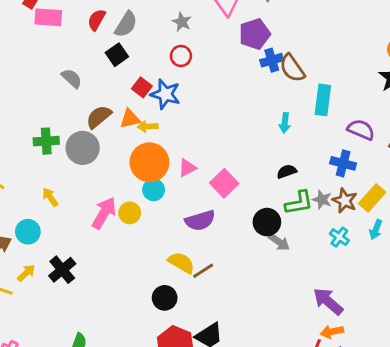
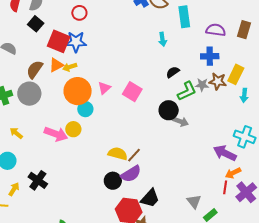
red square: (142, 87) -> (59, 41), size x1.6
pink arrow: (104, 213) -> (56, 134), turned 95
purple semicircle: (200, 221) -> (131, 174), moved
cyan cross: (339, 237) -> (245, 137), moved, size x1.5

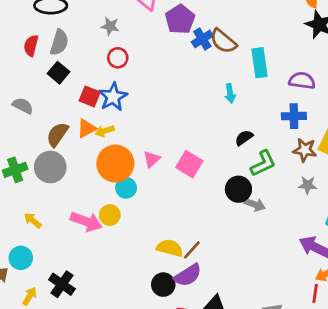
red square: (59, 41) -> (90, 96), size x0.7
blue star: (76, 42) -> (113, 97), turned -30
gray star: (202, 85) -> (308, 185), moved

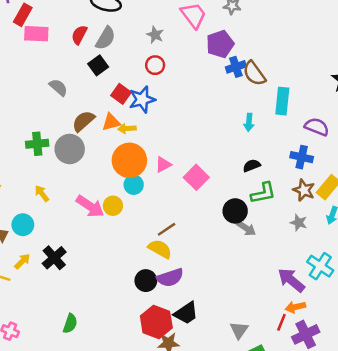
brown line: (192, 250) -> (167, 229), moved

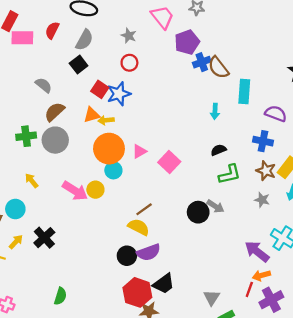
red semicircle: (79, 35) -> (52, 30), moved
brown semicircle: (83, 121) -> (55, 112), moved
black circle: (235, 211) -> (198, 212), moved

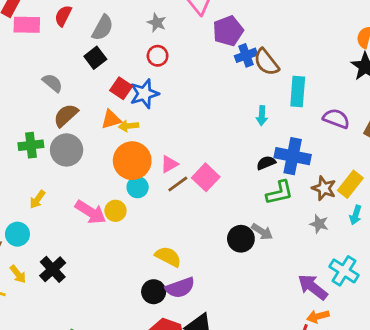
blue cross: (263, 141) -> (293, 156), moved, size x1.4
yellow arrow: (32, 181) -> (37, 199), turned -105
brown line: (144, 209) -> (178, 184), moved
yellow arrow: (16, 242) -> (18, 274), turned 98

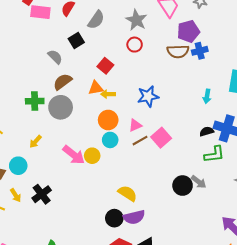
gray star: (157, 23) -> (136, 20), size x1.5
black square: (95, 58) -> (76, 41), moved
brown semicircle: (266, 62) -> (178, 51), moved, turned -60
blue star: (144, 94) -> (148, 96), moved
orange circle: (132, 161) -> (108, 120), size x0.7

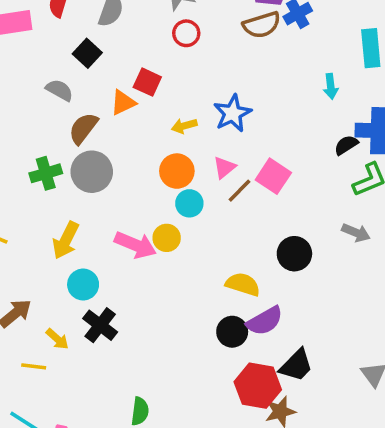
orange triangle: (96, 88) -> (123, 103), moved
yellow arrow: (108, 94) -> (184, 126), moved
yellow arrow: (35, 142) -> (66, 240), size x1.5
cyan circle: (18, 166) -> (83, 285), moved
black circle: (183, 186) -> (294, 254), moved

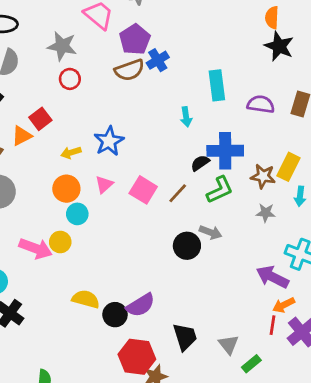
red square: (147, 82) -> (40, 119), turned 30
brown line: (239, 191) -> (178, 193), moved
black circle: (294, 254) -> (187, 246), moved
yellow semicircle: (243, 284) -> (86, 299), moved
black trapezoid: (296, 365) -> (185, 337), moved, turned -60

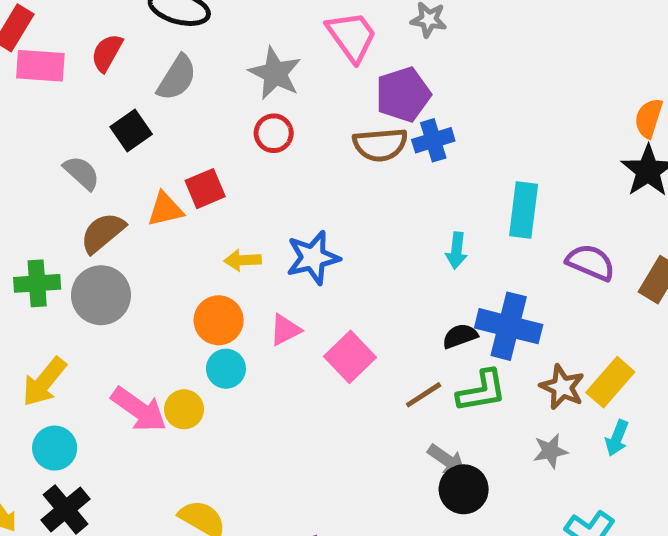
brown line: (178, 193) -> (424, 395), moved
gray star: (266, 213) -> (550, 451), turned -30
black circle: (187, 246) -> (464, 489), moved

